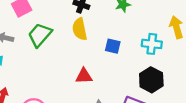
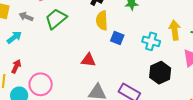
yellow semicircle: (80, 29) -> (102, 20), moved
black hexagon: (151, 80) -> (160, 73), moved

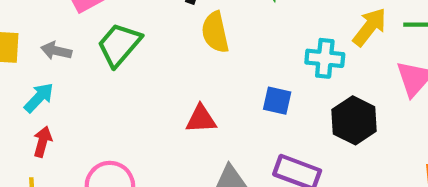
yellow arrow: (175, 30) -> (370, 27), turned 54
blue square: (117, 38) -> (277, 101), moved
red arrow: (16, 66) -> (43, 142), moved

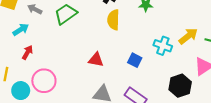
black hexagon: (354, 120) -> (180, 86), moved
red arrow: (43, 142) -> (27, 52), moved

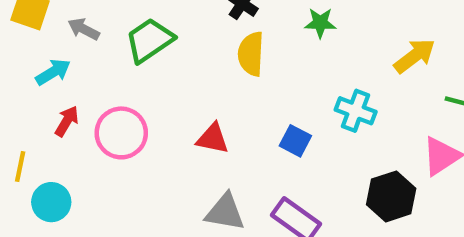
yellow arrow: (188, 36) -> (415, 56), moved
pink circle: (44, 81) -> (121, 133), moved

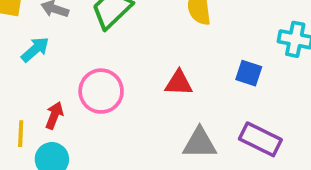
red arrow: (67, 121) -> (54, 115), moved

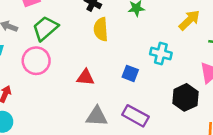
pink circle: (101, 91) -> (36, 61), moved

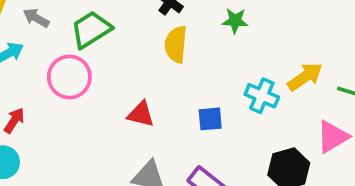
yellow arrow: (189, 20) -> (305, 77), moved
blue square: (130, 73) -> (210, 119), turned -35

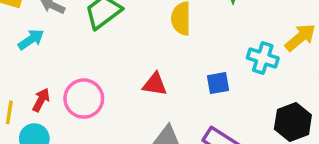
pink circle: (69, 77) -> (84, 99), moved

